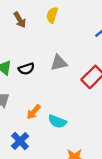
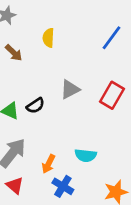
orange arrow: (34, 112) -> (49, 164), moved
blue cross: (20, 141) -> (63, 186), moved

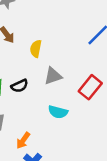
yellow semicircle: (48, 38) -> (36, 49), moved
cyan semicircle: (86, 155) -> (58, 112), moved

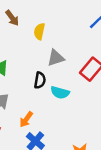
black semicircle: (20, 86) -> (40, 80), moved, turned -56

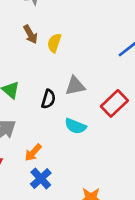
yellow semicircle: (39, 31) -> (54, 43), moved
black semicircle: (40, 80) -> (48, 99), moved

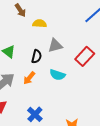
yellow semicircle: (54, 43) -> (40, 24), moved, turned 80
orange arrow: (33, 153) -> (29, 78), moved

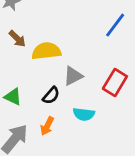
yellow semicircle: (40, 24) -> (46, 51), size x1.5
black semicircle: (37, 56) -> (51, 95), turned 40

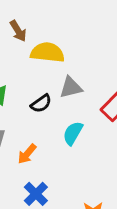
cyan semicircle: (84, 114) -> (73, 133), turned 100
orange arrow: (47, 126) -> (27, 154), moved

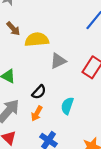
black semicircle: (41, 104) -> (39, 92), moved
cyan semicircle: (73, 133) -> (67, 106), moved

